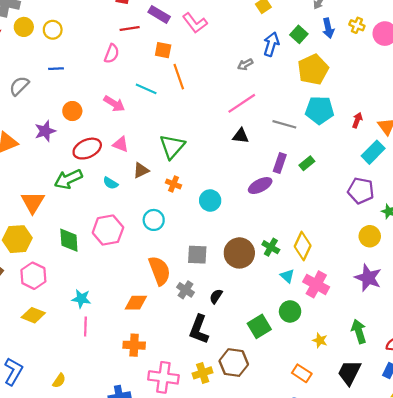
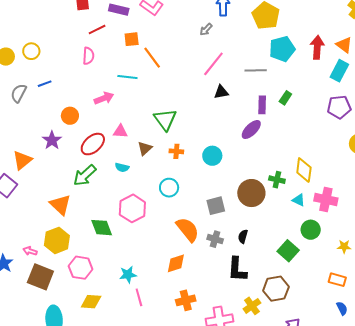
gray semicircle: (19, 86) -> (19, 93), moved
pink arrow: (114, 104) -> (104, 98), turned -36
red arrow: (357, 120) -> (317, 47), size x1.6

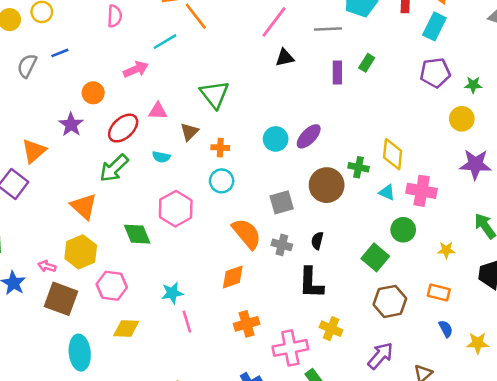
cyan line: (127, 77) -> (165, 42), turned -36
purple ellipse: (251, 130) -> (309, 136), moved
orange cross: (176, 151) -> (220, 148), moved
brown hexagon: (276, 289) -> (390, 301), moved
yellow cross: (252, 306) -> (331, 329), turned -30

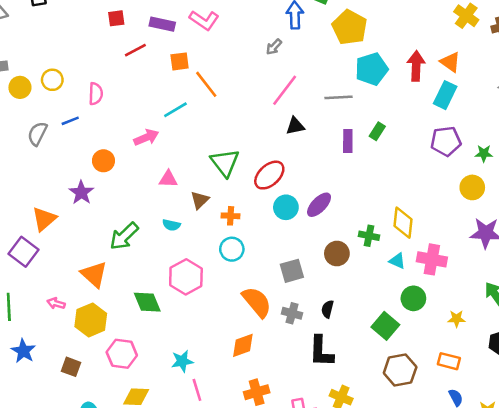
pink semicircle: (115, 16) -> (96, 94), moved
red ellipse: (123, 128) -> (269, 175), moved
brown circle: (327, 185) -> (337, 254), size x0.7
pink arrow: (47, 266) -> (56, 303), moved
brown square: (61, 299) -> (71, 367), size x0.6

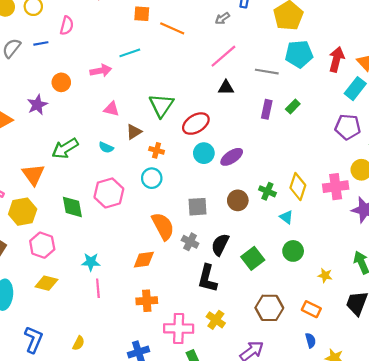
orange line: (206, 84) -> (172, 28), moved, turned -40
pink cross: (432, 259) -> (336, 187), moved, turned -30
black semicircle: (327, 309) -> (220, 245), size x1.5
green square: (385, 326) -> (253, 258), moved

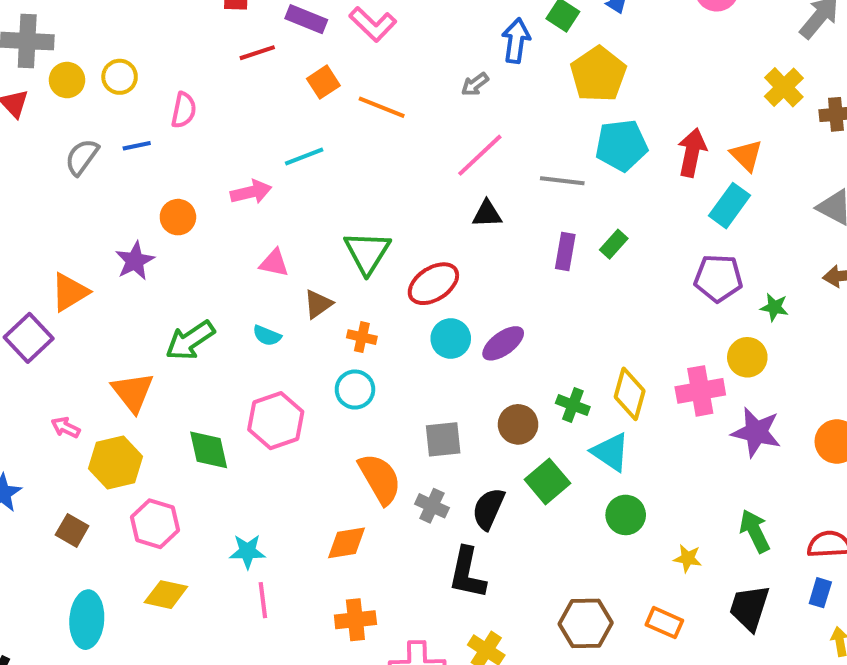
orange square: (142, 14) -> (323, 82), turned -35
cyan triangle: (286, 217) -> (610, 452), size x1.5
green square: (253, 258) -> (547, 481), moved

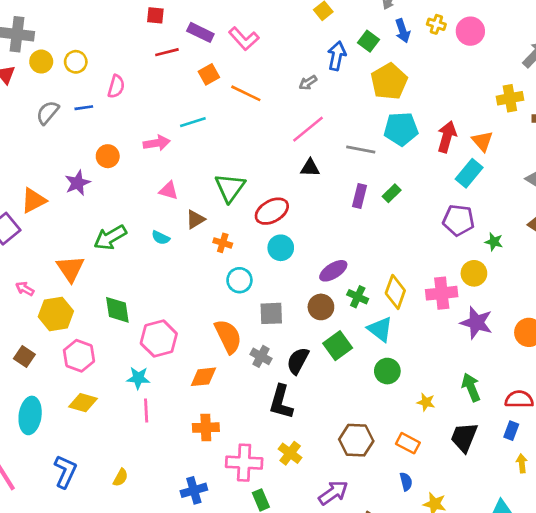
yellow cross: (784, 87) -> (510, 98), turned 30
purple ellipse: (503, 343) -> (333, 271), moved
cyan circle: (355, 390) -> (239, 280), moved
pink hexagon: (276, 421) -> (159, 339), moved

